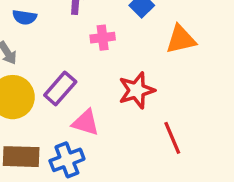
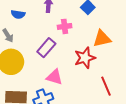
orange triangle: (181, 39) -> (102, 39), moved
purple rectangle: (60, 89) -> (46, 48), moved

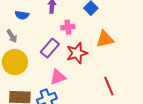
red star: (85, 58) -> (77, 53), moved
pink triangle: (54, 77) -> (58, 77), turned -36

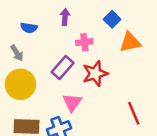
orange triangle: (105, 39) -> (130, 42), moved
pink triangle: (58, 77) -> (72, 102), turned -36

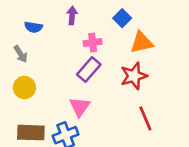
purple rectangle: (63, 67) -> (89, 69), moved
red star: (95, 74) -> (134, 76), moved
yellow circle: (20, 84) -> (24, 88), size x0.7

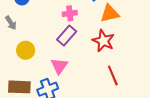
red star: (134, 76) -> (103, 41), turned -30
yellow circle: (24, 88) -> (26, 50), moved

